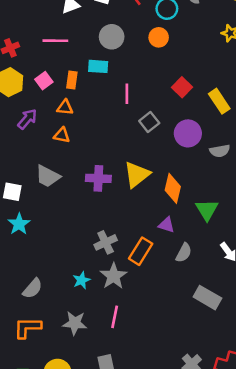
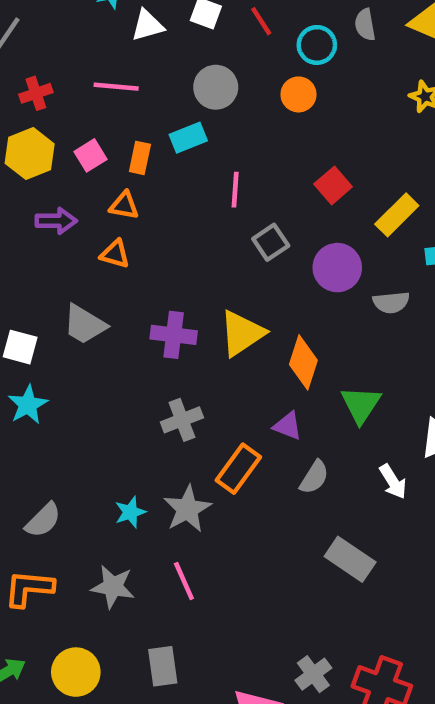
cyan rectangle: (98, 66) -> (188, 138), turned -30
yellow rectangle: (219, 101) -> (397, 215), turned 75
purple arrow: (27, 119) -> (56, 221), turned 45
gray cross: (106, 242) -> (182, 420), moved
pink line: (115, 317) -> (184, 581), turned -40

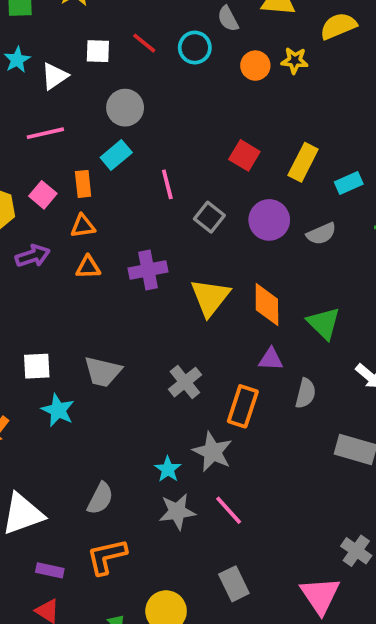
orange circle: (298, 94) -> (255, 66), moved
gray trapezoid: (85, 324) -> (103, 372), moved
purple cross: (174, 335) -> (148, 270), moved
gray star: (113, 587) -> (177, 512), moved

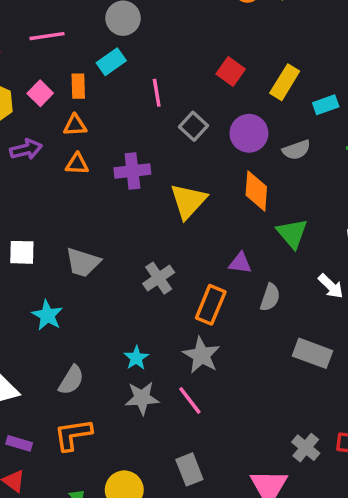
orange diamond: (267, 304) -> (256, 191), moved
cyan star: (58, 410) -> (47, 315), moved
gray star: (213, 452) -> (201, 355), moved

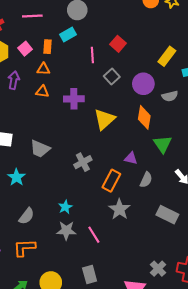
red square: (231, 71) -> (118, 44), moved
purple arrow: (26, 149) -> (14, 80), turned -72
gray star: (201, 355) -> (119, 209), moved

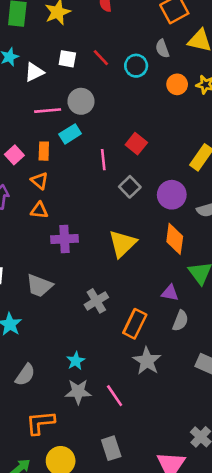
pink line: (32, 16) -> (48, 111), moved
orange triangle: (43, 69) -> (40, 181), turned 40
purple cross: (74, 99) -> (65, 239), moved
purple triangle: (131, 158) -> (170, 293), moved
orange L-shape: (24, 248) -> (40, 423), moved

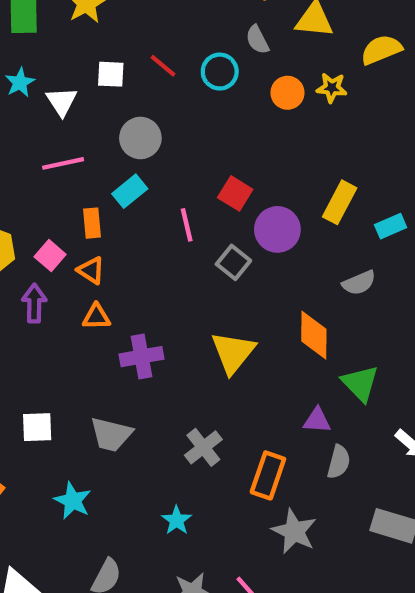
white triangle: (34, 72) -> (62, 101), turned -30
pink line: (48, 111) -> (63, 163), moved
pink square: (14, 155) -> (50, 256), moved
purple circle: (172, 195) -> (277, 229), moved
cyan star: (76, 361) -> (177, 520), moved

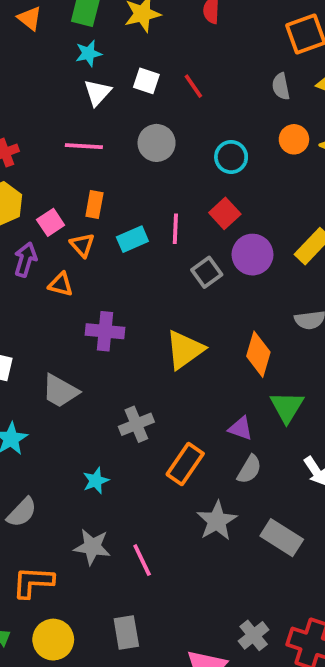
cyan circle: (220, 72) -> (231, 157), moved
cyan star: (20, 82) -> (89, 53), moved
cyan rectangle: (130, 191) -> (132, 239), moved
orange triangle: (96, 317) -> (61, 284), moved
gray star: (294, 531) -> (217, 521), moved

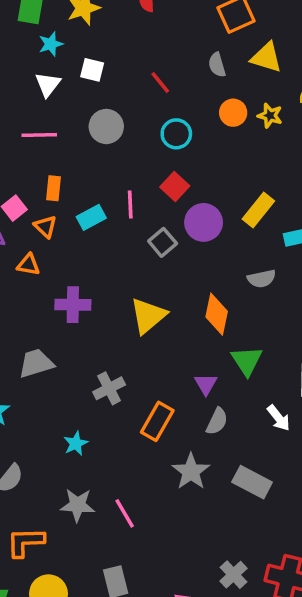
cyan star: (89, 53) -> (51, 44), moved
red line: (193, 86) -> (160, 82), moved
gray trapezoid: (60, 391) -> (36, 363), turned 138
purple triangle: (241, 428) -> (206, 384), turned 45

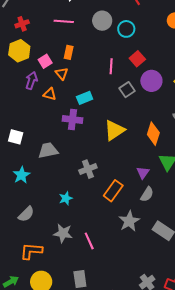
cyan circle: (176, 134) -> (126, 29), moved
cyan rectangle: (91, 217) -> (85, 98), moved

